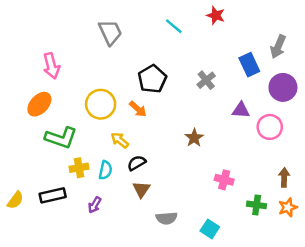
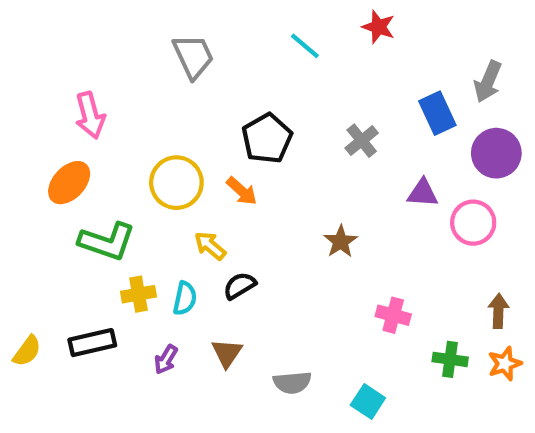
brown triangle: (141, 189) -> (227, 353), moved

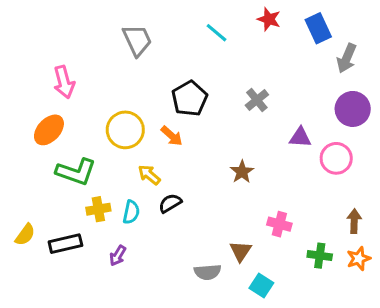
blue rectangle: (437, 113) -> (318, 28), moved
yellow semicircle: (27, 351) -> (25, 235), moved
brown triangle: (227, 353) -> (240, 251), moved

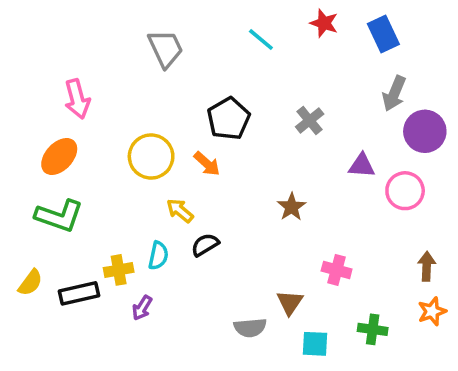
gray arrow: (347, 58) -> (394, 93), moved
green L-shape: (76, 172) -> (59, 216), moved
yellow cross: (98, 209) -> (119, 270), moved
green cross: (320, 256) -> (373, 329), moved
cyan square: (261, 285) -> (315, 344), turned -30

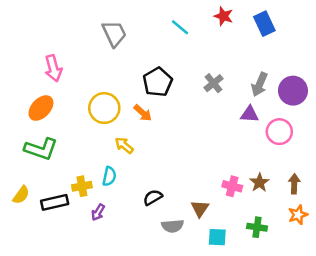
gray arrow: (394, 93) -> (259, 84), moved
brown star: (292, 207) -> (259, 183), moved
black semicircle: (205, 245) -> (153, 197), moved

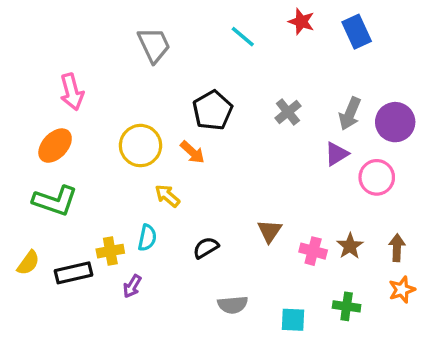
purple triangle: (250, 114) -> (337, 154), turned -36
black semicircle: (153, 197) -> (206, 248), moved
brown triangle: (200, 209) -> (270, 231), moved

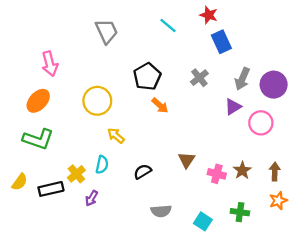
blue rectangle: (357, 32) -> (221, 42), moved
orange arrow: (192, 152) -> (160, 105), moved
yellow cross: (110, 251) -> (76, 174), turned -30
cyan square: (293, 320) -> (203, 221), turned 30

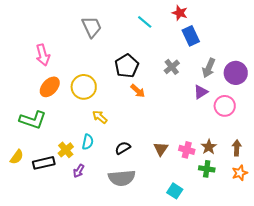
orange ellipse: (38, 101) -> (50, 87), moved
brown triangle: (187, 160) -> (161, 149), moved
gray semicircle: (161, 211) -> (122, 178), moved, size x1.5
green cross: (240, 212) -> (207, 169), moved

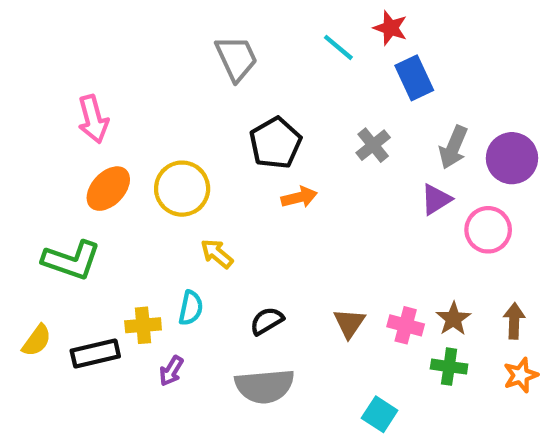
cyan line: (145, 22) -> (338, 47), moved
gray trapezoid: (92, 27) -> (236, 58), moved
orange arrow: (138, 91) -> (299, 197), turned -56
yellow cross: (66, 150) -> (143, 325), turned 35

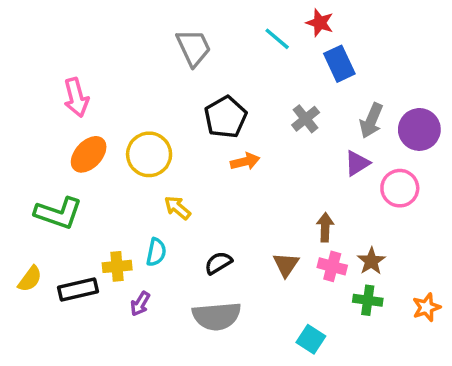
brown arrow: (514, 321) -> (325, 227), moved

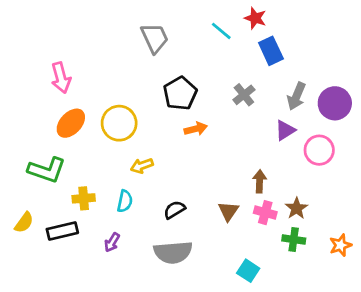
yellow arrow: (178, 208) -> (142, 166), turned -60
yellow cross: (117, 266) -> (84, 198), moved

